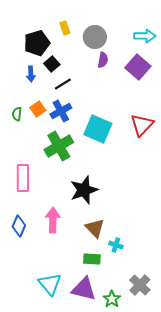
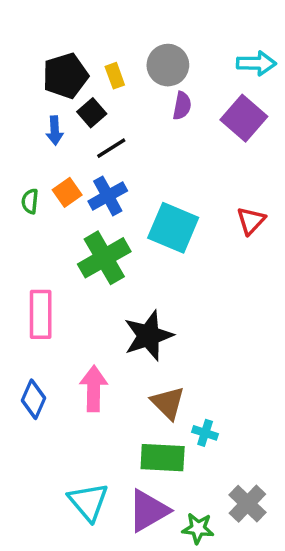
yellow rectangle: (65, 28) -> (115, 76), moved
red triangle: (142, 125) -> (251, 221), size x0.7
green rectangle: (92, 259) -> (163, 458), size x1.4
purple triangle: (84, 289) -> (148, 511), turned -44
green star: (112, 299) -> (198, 528), turned -30

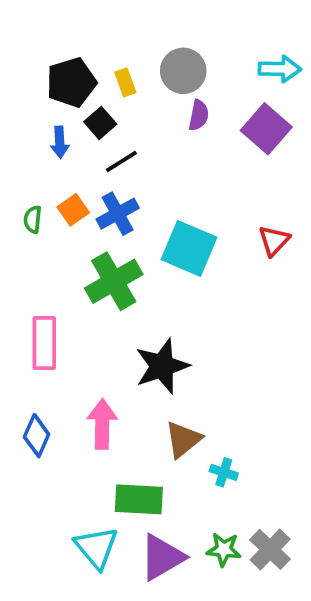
brown triangle: (168, 403) -> (183, 439), turned 36
green rectangle: (163, 458) -> (139, 499), moved
green star: (198, 528) -> (224, 549), moved

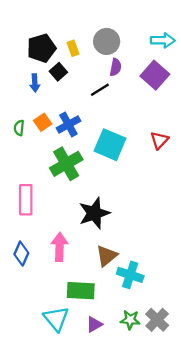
black line: (121, 162) -> (100, 90), moved
cyan cross: (224, 472) -> (130, 275), size x1.6
purple triangle: (162, 557) -> (94, 324), size x0.6

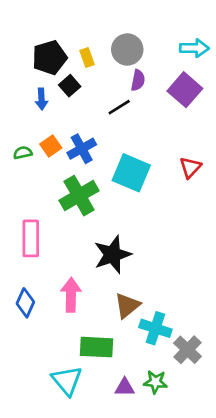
green semicircle: (19, 128) -> (23, 153), turned 72
gray cross: (157, 320) -> (188, 350), moved
purple triangle: (94, 324) -> (125, 387), moved, turned 30

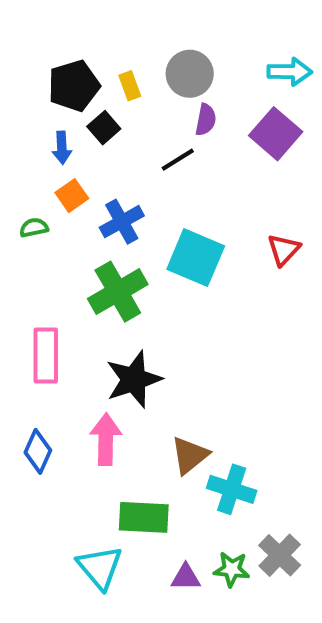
orange square: (51, 146) -> (72, 196), moved
black star: (113, 255) -> (134, 379), moved
gray cross: (188, 350) -> (280, 555), moved

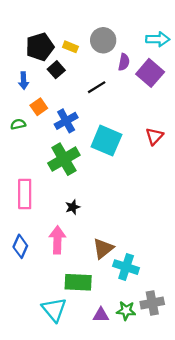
yellow rectangle: (130, 86) -> (70, 47), turned -48
purple semicircle: (206, 120) -> (124, 62), moved
blue arrow: (62, 148) -> (24, 81), moved
black star: (134, 379) -> (73, 207), size x0.5
gray cross: (280, 555) -> (152, 303), turned 35

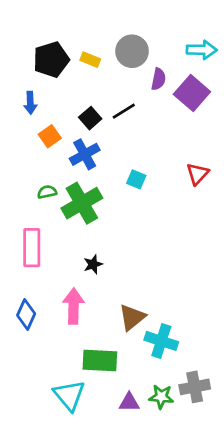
black square: (56, 70) -> (90, 118), moved
green semicircle: (18, 124) -> (47, 192), moved
cyan square: (106, 141) -> (136, 179), size x0.5

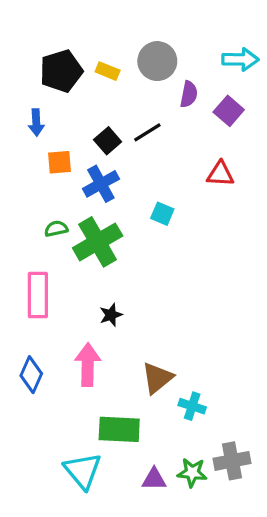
purple square: (192, 93) -> (229, 111), size x0.7
orange square: (50, 136) -> (59, 162), turned 30
red triangle: (197, 174) -> (220, 174), moved, turned 50
cyan cross: (161, 341) -> (192, 406), size x0.7

